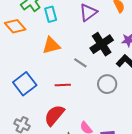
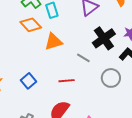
orange diamond: (15, 26) -> (31, 25), moved
blue square: (25, 84) -> (28, 81), size x0.7

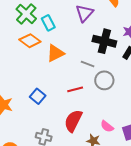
black cross: (104, 38) -> (104, 41), turned -30
gray circle: (111, 78) -> (104, 80), moved

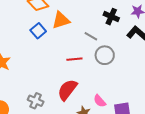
black cross: (104, 41) -> (111, 17), size x0.7
blue square: (38, 96) -> (38, 31), moved

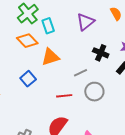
blue square: (38, 31) -> (28, 79), moved
gray line: (91, 36) -> (81, 73), turned -56

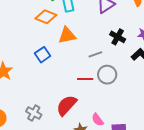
orange diamond: (27, 41) -> (46, 17), turned -30
red line: (64, 96) -> (85, 79), moved

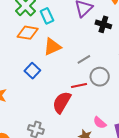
black cross: (118, 37) -> (103, 24), moved
red semicircle: (67, 105) -> (62, 102), moved

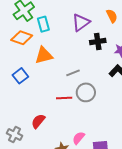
black cross: (103, 24) -> (98, 41), turned -35
red semicircle: (62, 102) -> (38, 121), moved, size x0.7
pink semicircle: (100, 123) -> (79, 138), turned 80

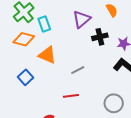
orange triangle: (44, 55) -> (47, 55), turned 42
gray circle: (86, 92) -> (114, 103), moved

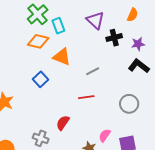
orange semicircle: (112, 10) -> (133, 15), moved, turned 56
purple triangle: (81, 19) -> (95, 20), turned -36

